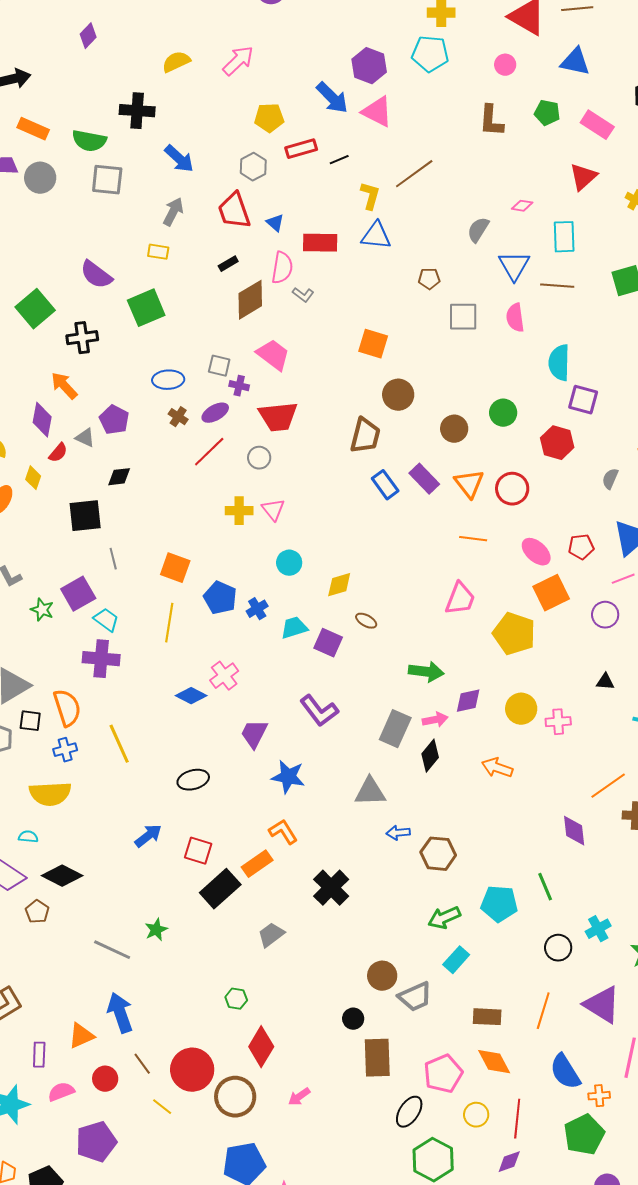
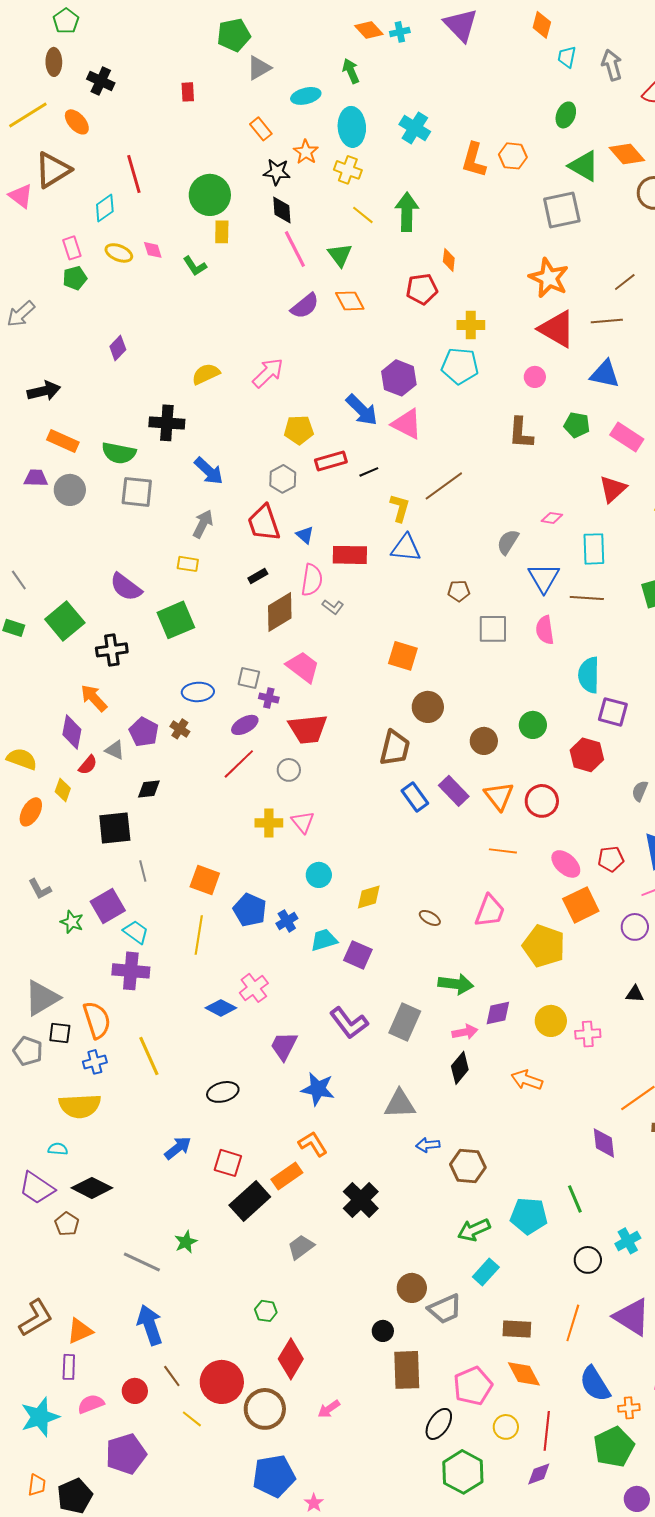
brown cross: (178, 417) -> (180, 729), moved
brown ellipse: (366, 621) -> (430, 918), moved
gray rectangle: (395, 729) -> (405, 1022), moved
orange triangle: (81, 1036) -> (80, 1331), moved

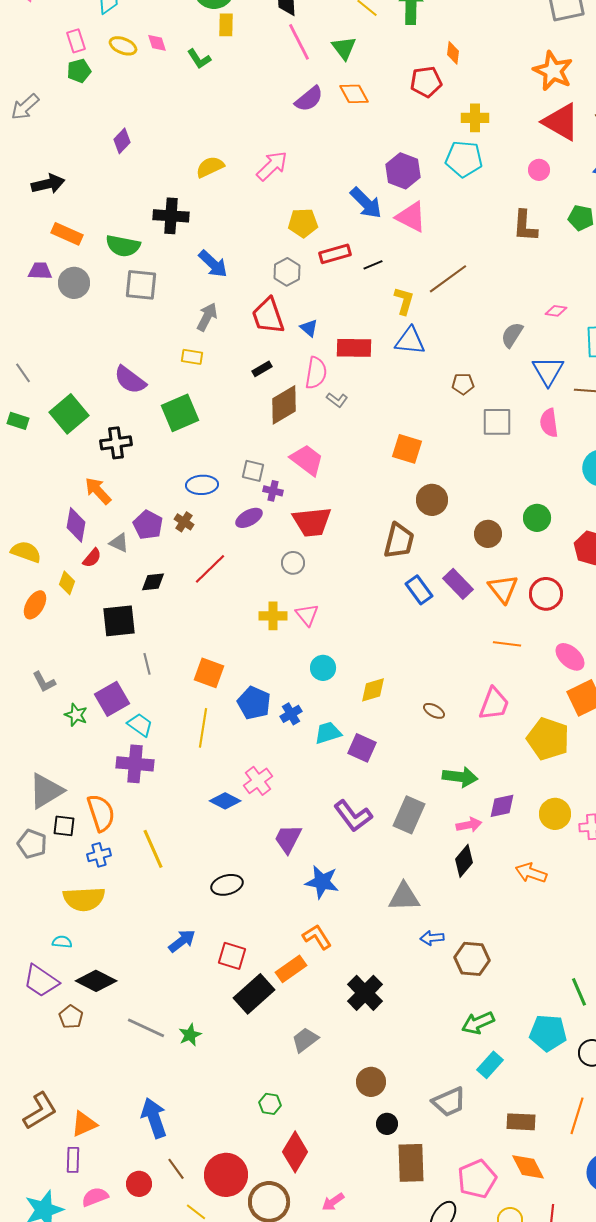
red line: (239, 764) -> (210, 569), moved
cyan pentagon: (529, 1216) -> (548, 1033), moved
gray line: (142, 1262) -> (146, 1028), moved
brown circle: (412, 1288) -> (371, 1082), moved

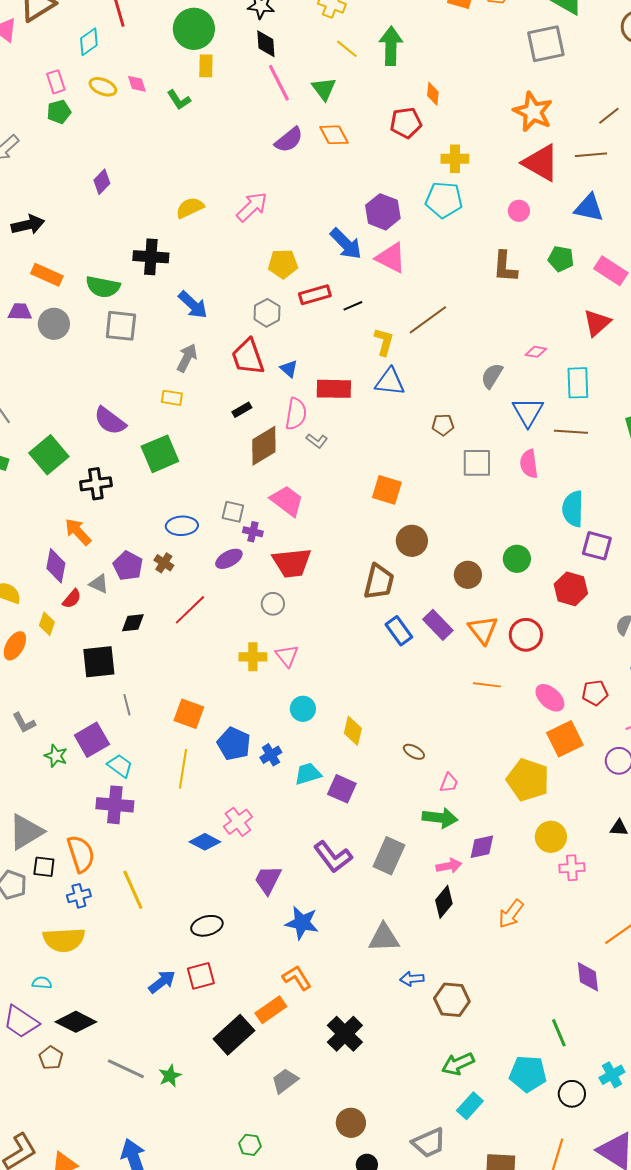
yellow diamond: (373, 690) -> (353, 731), turned -60
pink trapezoid: (494, 704) -> (449, 783), moved, size x0.6
yellow circle: (555, 814) -> (551, 837), moved
orange arrow: (531, 873) -> (511, 914), turned -72
red square: (232, 956) -> (201, 976), moved, turned -32

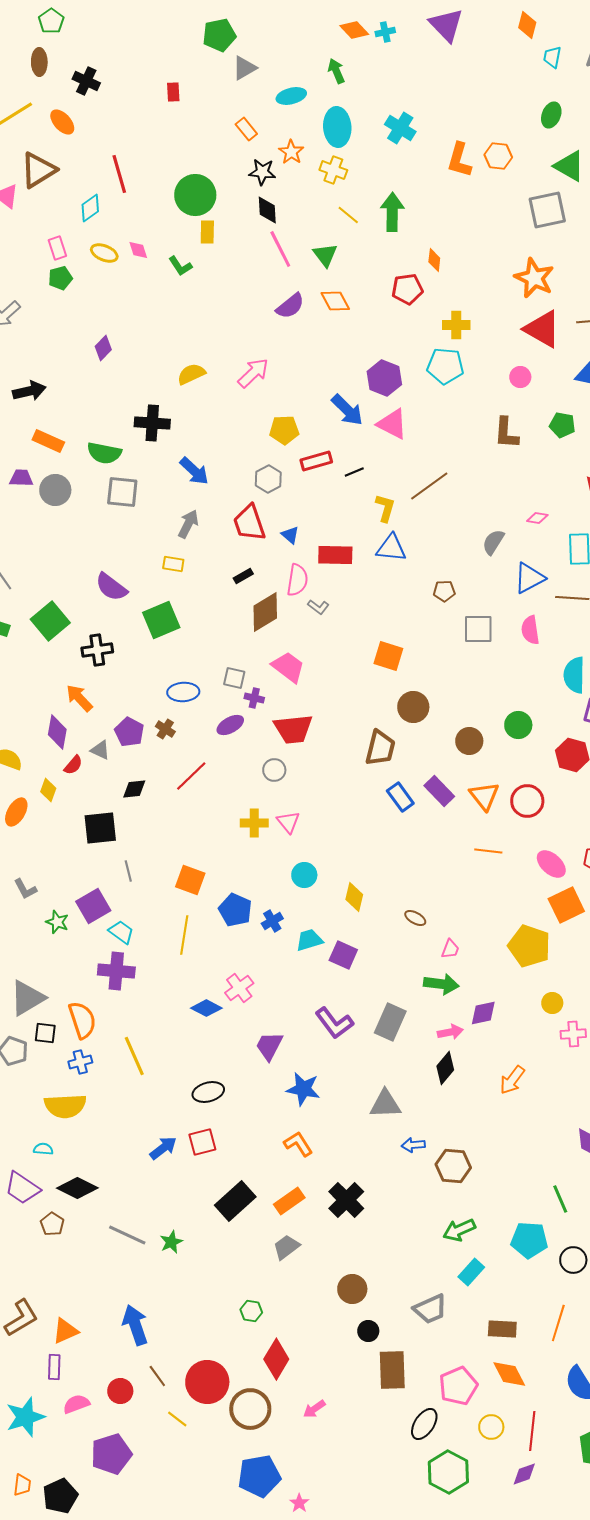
blue triangle: (528, 412) -> (529, 578), turned 32
yellow circle: (551, 837) -> (552, 1003), size x0.7
orange rectangle: (271, 1010) -> (289, 1201), moved

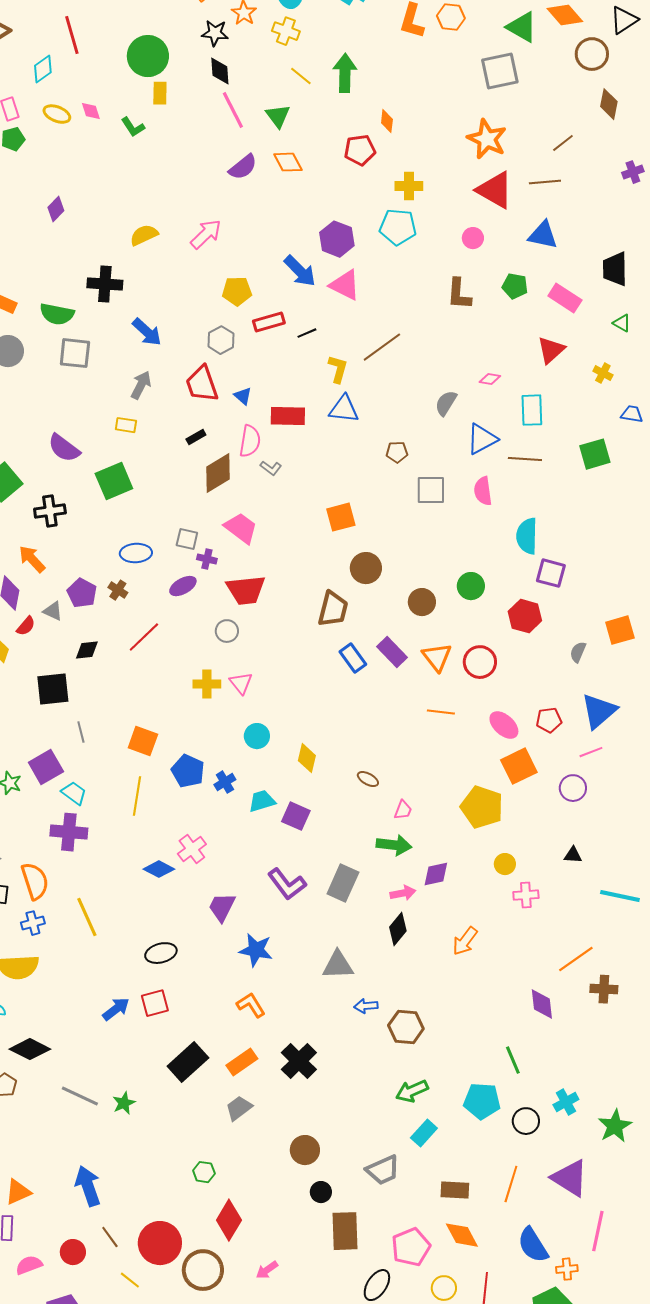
orange square: (388, 656) -> (341, 517), turned -32

